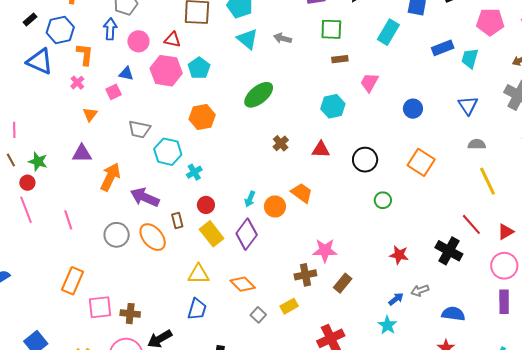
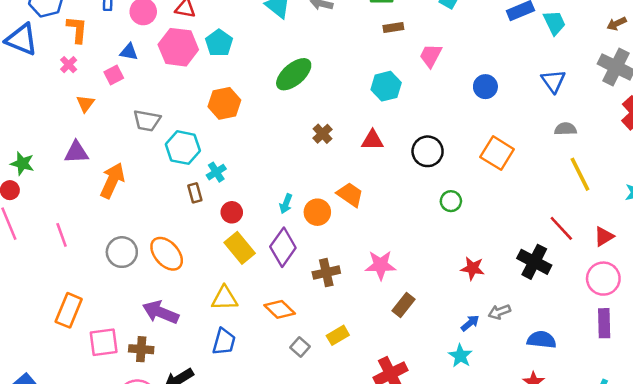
cyan trapezoid: (470, 58) -> (554, 23), turned 140
purple arrow: (145, 197) -> (161, 312), moved
brown rectangle: (177, 221) -> (195, 193), moved
brown cross: (305, 275) -> (326, 273), moved

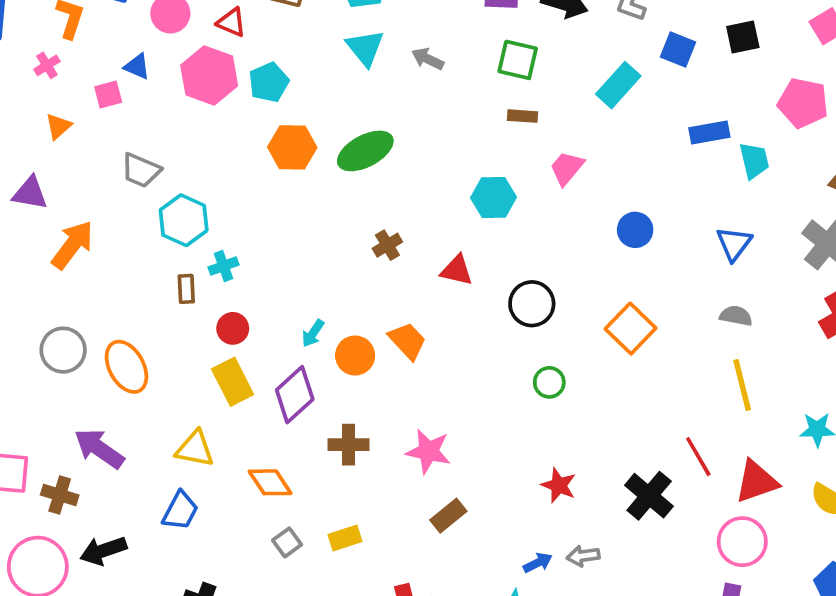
orange hexagon: (224, 103) -> (292, 147), moved
red triangle: (604, 236) -> (757, 482), size x1.5

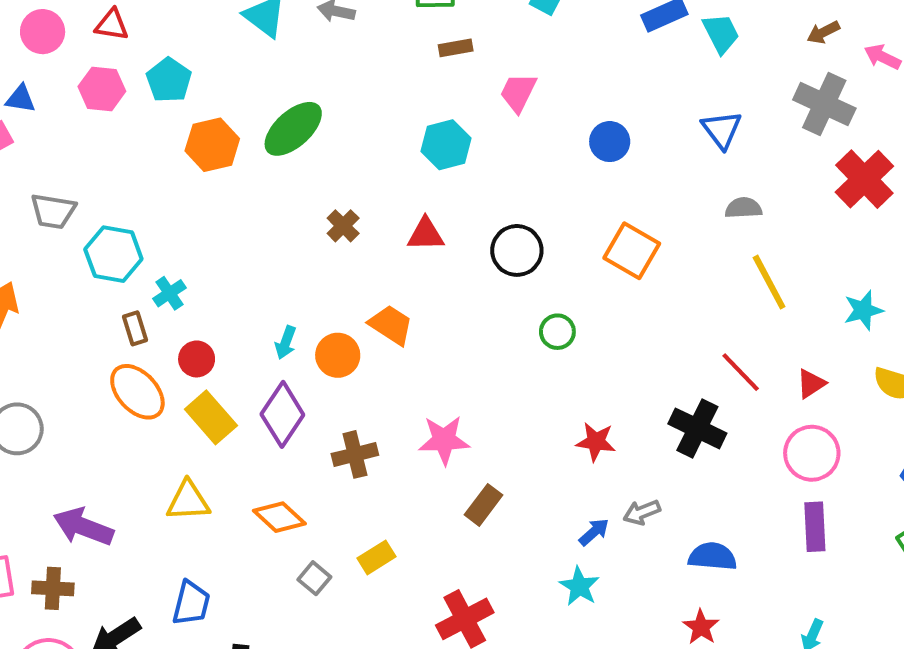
pink hexagon: (209, 76) -> (102, 89), size x0.7
orange ellipse: (126, 367) -> (137, 392), moved
red triangle: (757, 482) -> (811, 384), size x0.6
blue trapezoid: (180, 511) -> (191, 603), moved

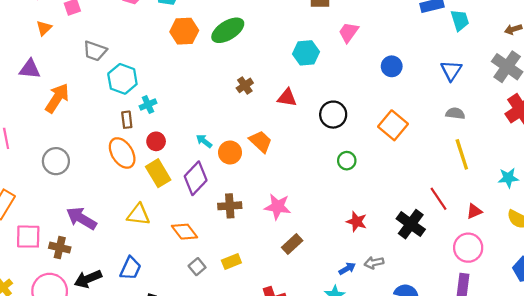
cyan arrow: (286, 342) -> (204, 141), turned 98

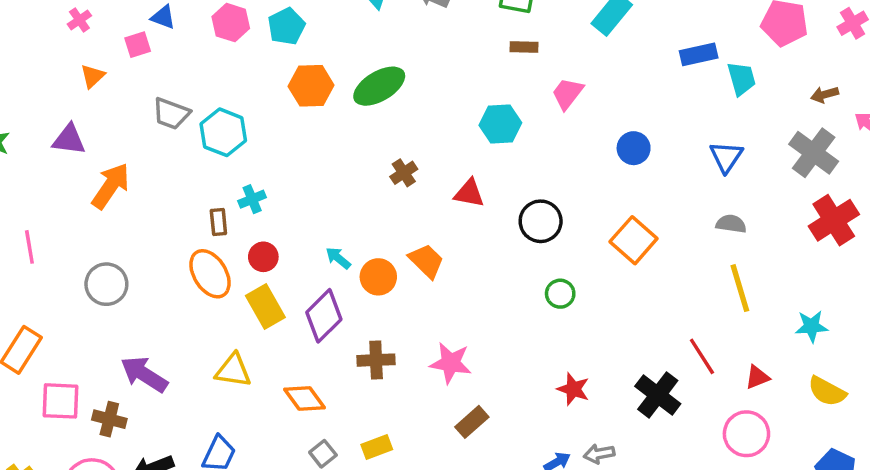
cyan hexagon: (122, 79) -> (223, 132), moved

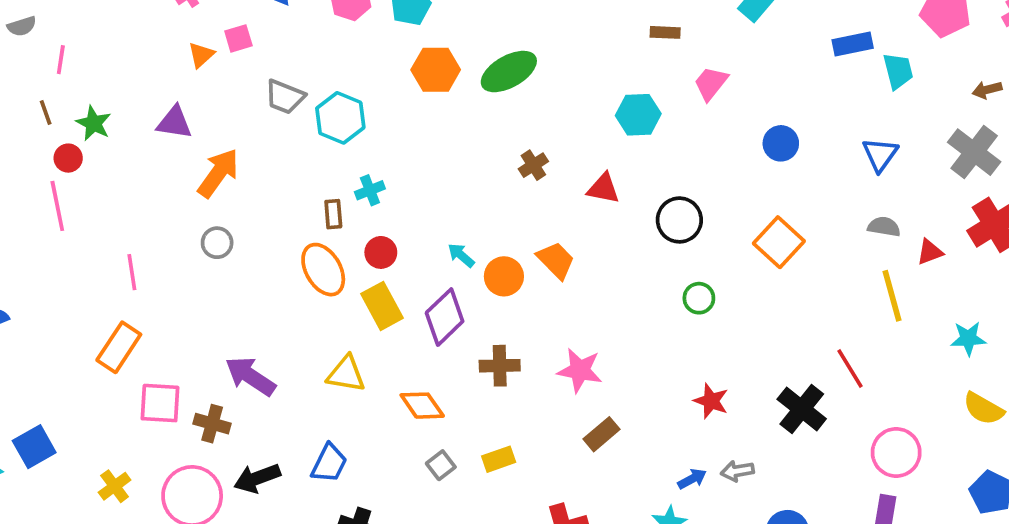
pink square: (138, 45) -> (238, 38), moved
pink line: (29, 247) -> (132, 272), moved
gray circle: (106, 284) -> (217, 243), moved, size x0.7
red triangle: (757, 377) -> (930, 252), moved

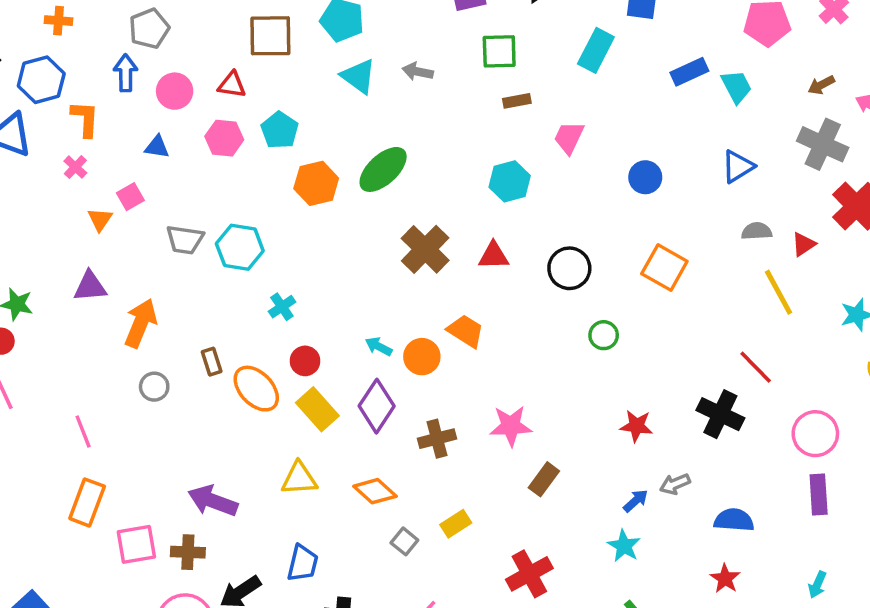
blue triangle: (880, 155) -> (738, 166), turned 36
brown cross: (533, 165) -> (425, 249), size x1.8
brown rectangle: (333, 214) -> (212, 362), moved

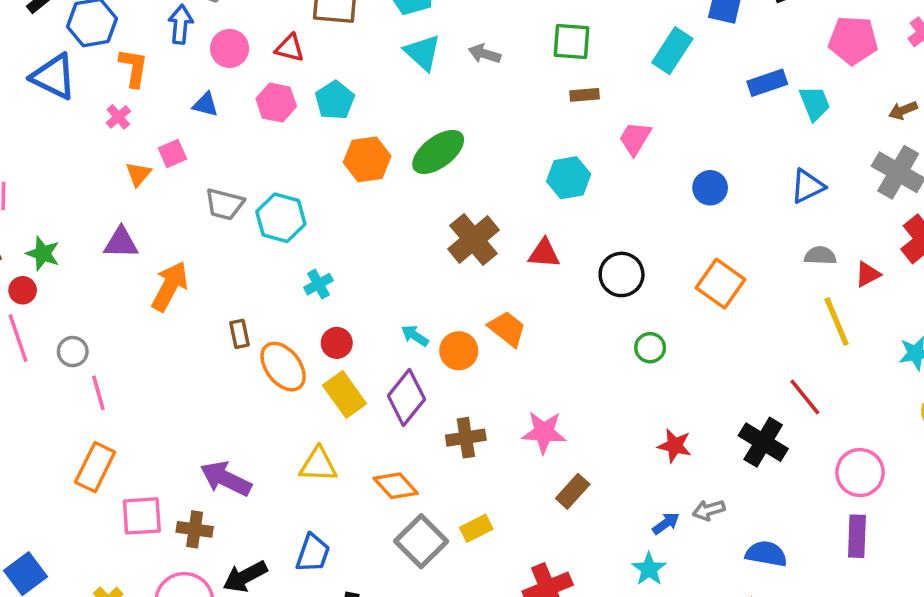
gray circle: (154, 387) -> (73, 352), moved
gray square: (404, 541) -> (421, 541), size x1.8

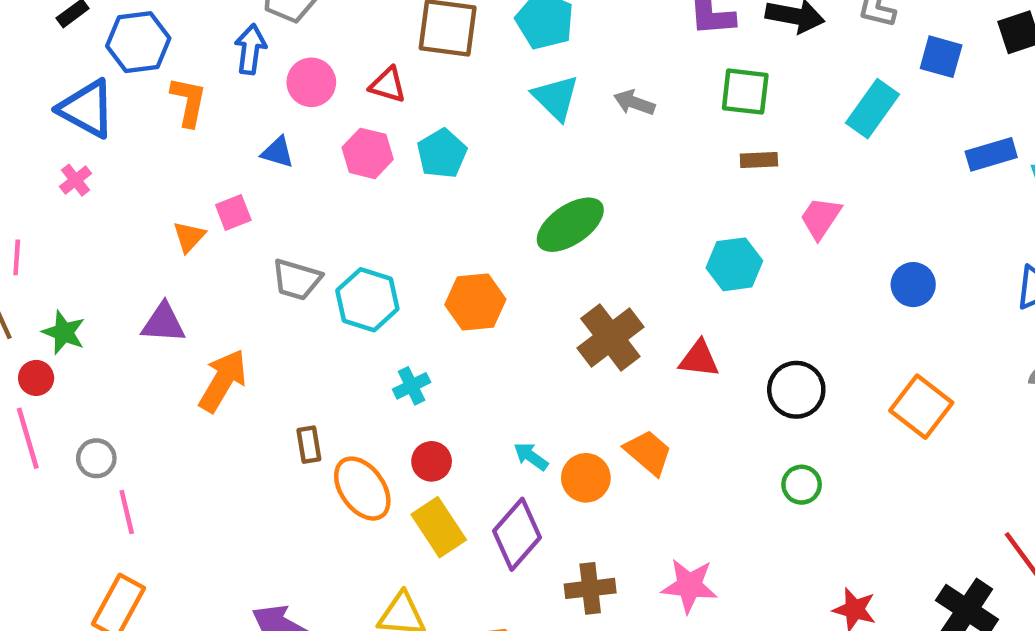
pink cross: (118, 117) -> (76, 180), moved
orange hexagon: (367, 159) -> (475, 302), moved
green circle: (650, 348) -> (802, 485), moved

